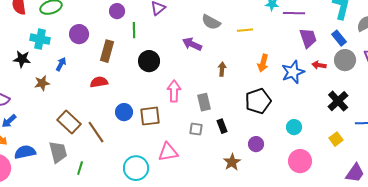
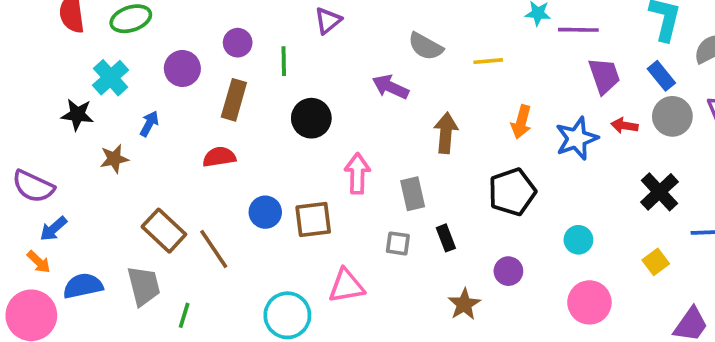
purple circle: (117, 11) -> (238, 43), moved
cyan cross: (40, 39) -> (111, 78), turned 36
brown arrow: (222, 69) -> (446, 133), size x1.5

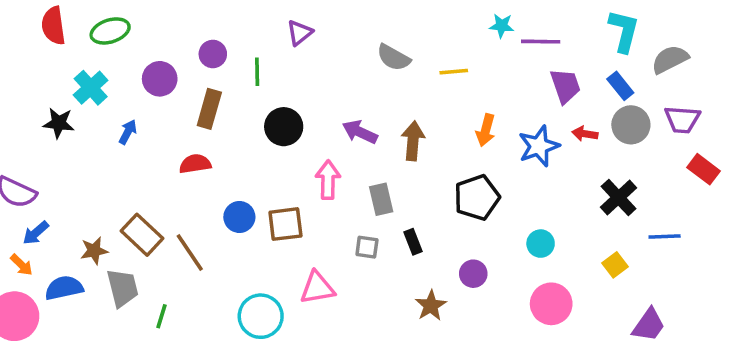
purple arrow: (391, 87) -> (360, 132), moved
brown star: (114, 159) -> (94, 251), moved

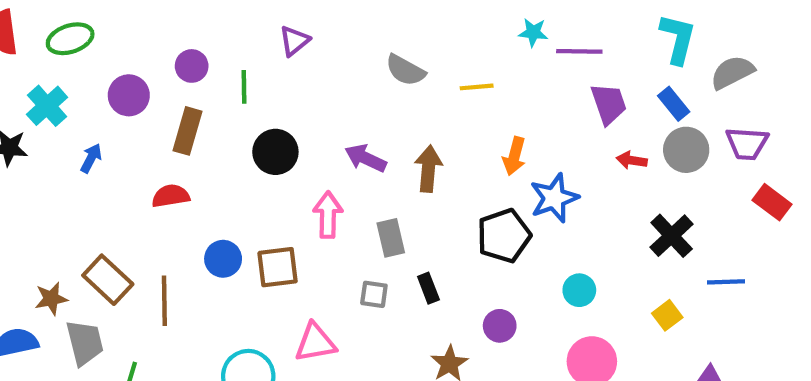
blue star: (539, 146) -> (554, 198), moved
brown line: (190, 252) -> (164, 301), turned 33

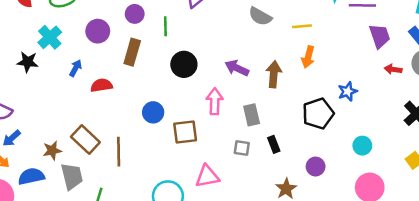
orange arrow: (514, 156) -> (308, 57), moved
red semicircle: (171, 196) -> (101, 85), moved
blue star: (554, 198) -> (348, 91), size x0.7
blue circle: (223, 259) -> (153, 112), moved

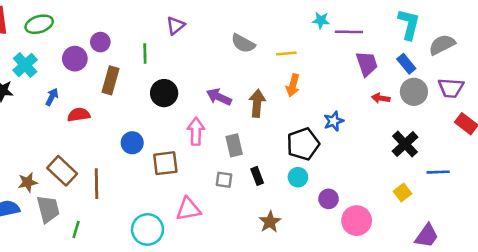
purple circle: (135, 14) -> (100, 42), moved
cyan circle: (362, 146) -> (298, 177), moved
purple circle: (316, 167) -> (329, 199), moved

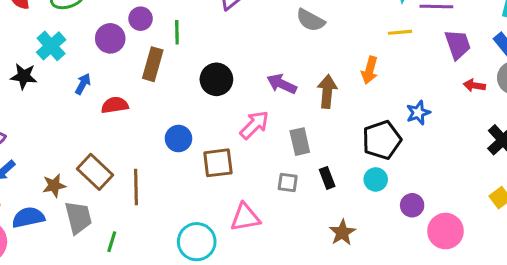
green line: (145, 54) -> (177, 32), moved
yellow line: (286, 54) -> (400, 32), moved
pink arrow: (196, 131) -> (254, 125), turned 44

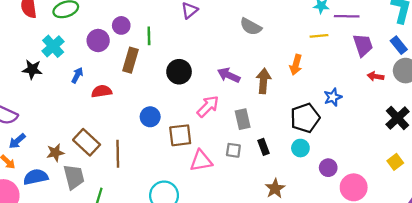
pink triangle: (245, 217) -> (201, 161), moved

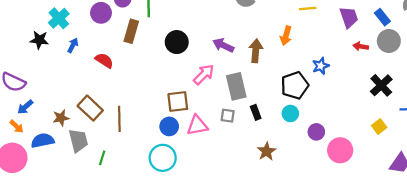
blue arrow: (77, 75) -> (73, 45), moved
red semicircle: (102, 91) -> (104, 60), turned 42
blue circle: (150, 117) -> (169, 126), moved
gray rectangle: (243, 119) -> (236, 86), size x1.4

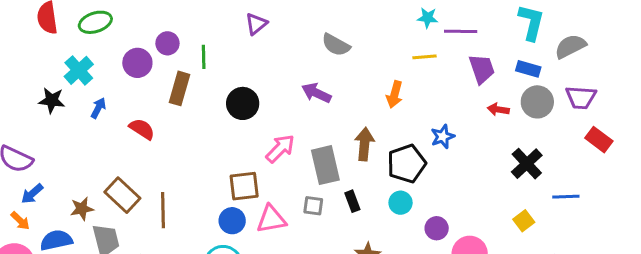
blue rectangle: (382, 17) -> (528, 69), turned -35
purple arrow: (223, 45) -> (316, 93), moved
brown arrow: (256, 51) -> (364, 144), moved

